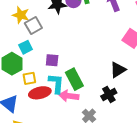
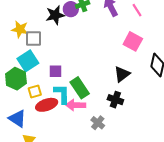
gray square: (33, 26) -> (34, 38), turned 36
cyan square: (26, 47) -> (28, 61), size x1.5
black cross: (109, 94) -> (115, 100), turned -35

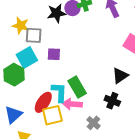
purple square: (56, 71) -> (54, 54), moved
yellow square: (35, 92) -> (52, 115), moved, size x1.5
red ellipse: (47, 105) -> (43, 102), turned -40
blue triangle: (17, 119) -> (13, 115), turned 42

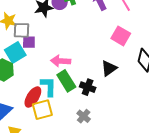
purple square: (54, 54) -> (29, 42), moved
black cross: (112, 101) -> (88, 87), moved
pink arrow: (72, 104) -> (61, 61), moved

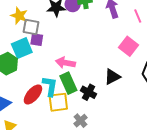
yellow square: (42, 110) -> (58, 102), moved

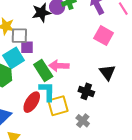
pink square: (129, 46) -> (104, 36), moved
black triangle: (112, 77) -> (107, 72), turned -30
green rectangle: (68, 83) -> (43, 71), moved

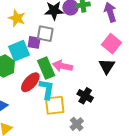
gray square: (19, 36) -> (45, 34), moved
black triangle: (107, 72) -> (107, 66), moved
red ellipse: (32, 102) -> (30, 82), moved

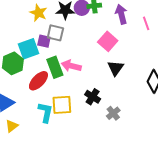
yellow star: (17, 18) -> (38, 13), moved
pink square: (111, 44) -> (108, 41), moved
cyan L-shape: (47, 89) -> (45, 112), moved
gray cross: (77, 124) -> (113, 113), moved

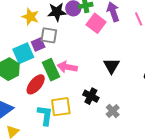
purple square: (44, 41) -> (38, 44), turned -32
pink square: (108, 41) -> (96, 23), moved

